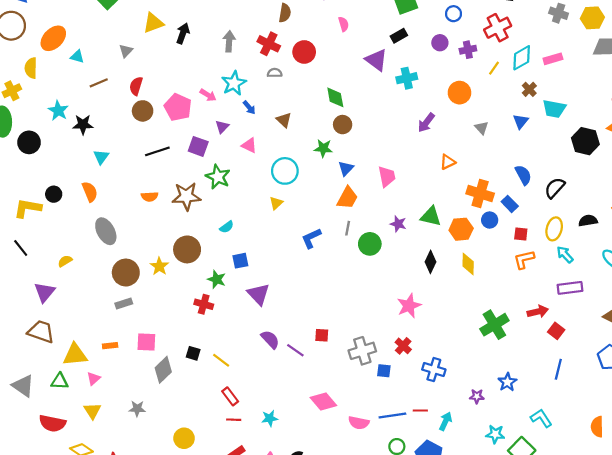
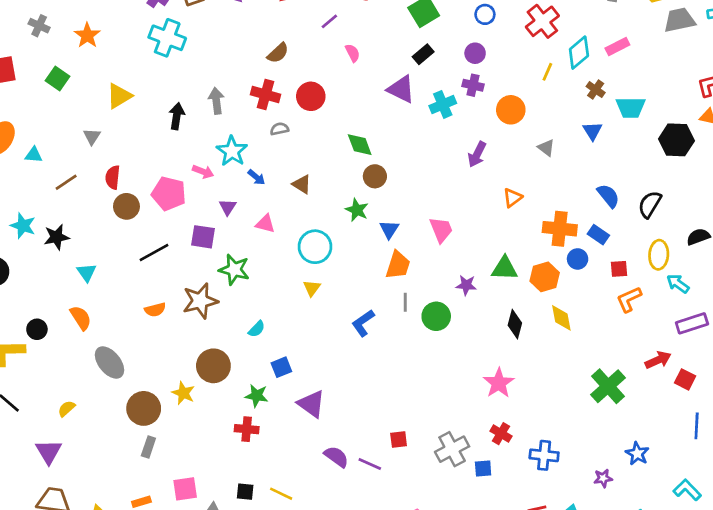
brown semicircle: (285, 13) -> (278, 53), turned 48
black arrow: (183, 33) -> (177, 116), moved
purple cross: (468, 50) -> (473, 85), moved, turned 35
green star: (323, 148) -> (357, 210), turned 30
gray rectangle: (124, 304) -> (148, 447), turned -42

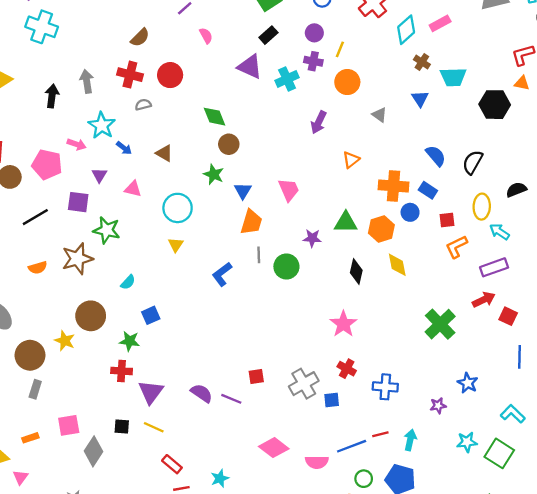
yellow line: (547, 72) -> (340, 49), moved
purple rectangle: (692, 323) -> (494, 267), moved
purple triangle: (311, 404) -> (151, 392), moved, turned 32

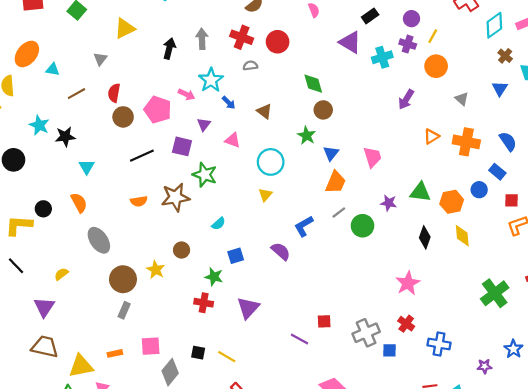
orange cross: (393, 186) -> (466, 142), moved
gray line: (259, 255) -> (339, 212), turned 48
brown circle: (91, 316) -> (182, 250), size x0.6
purple triangle: (151, 392) -> (248, 308), moved
purple semicircle: (202, 393) -> (281, 251), moved

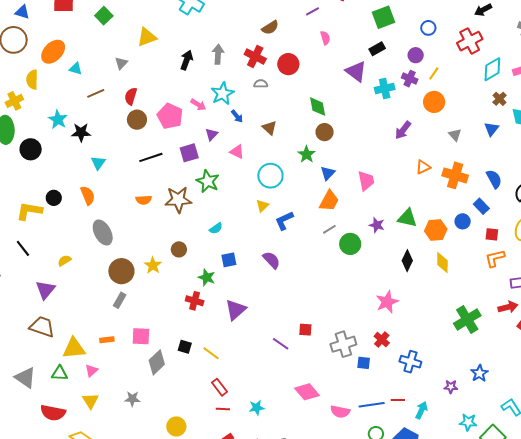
purple square: (182, 146) -> (189, 153), turned -36
blue L-shape: (304, 226) -> (284, 221), moved

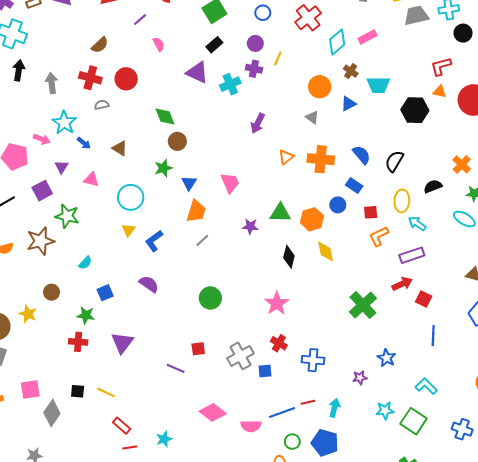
black arrow: (187, 60) -> (19, 70), moved
orange circle: (434, 102) -> (320, 87), moved
blue triangle: (491, 129) -> (349, 104), turned 35
green star: (307, 154) -> (163, 168), turned 30
green circle: (350, 244) -> (210, 298), moved

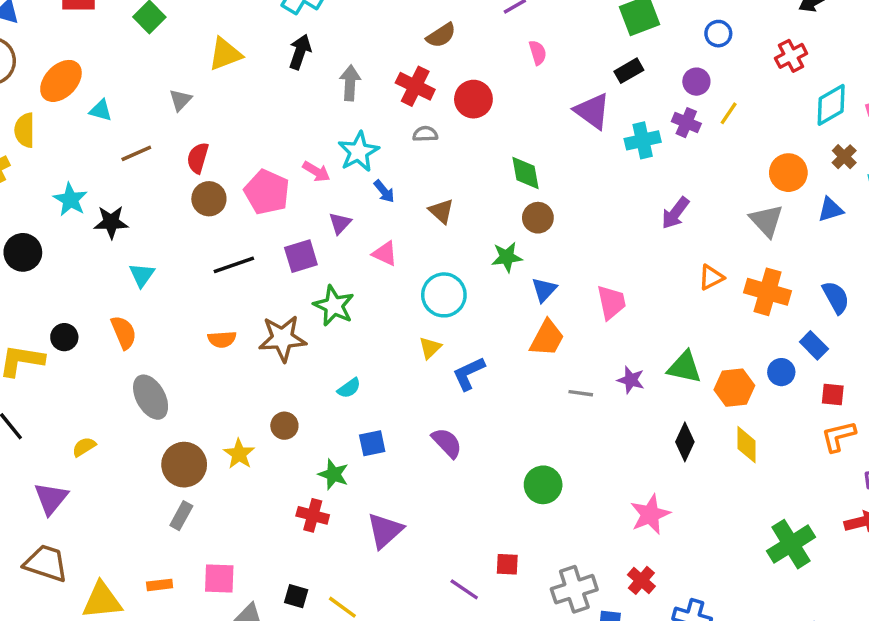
red cross: (308, 18) -> (791, 56), size x0.7
gray triangle: (312, 117) -> (766, 221), size x1.5
gray line: (202, 240) -> (581, 393), moved, turned 40

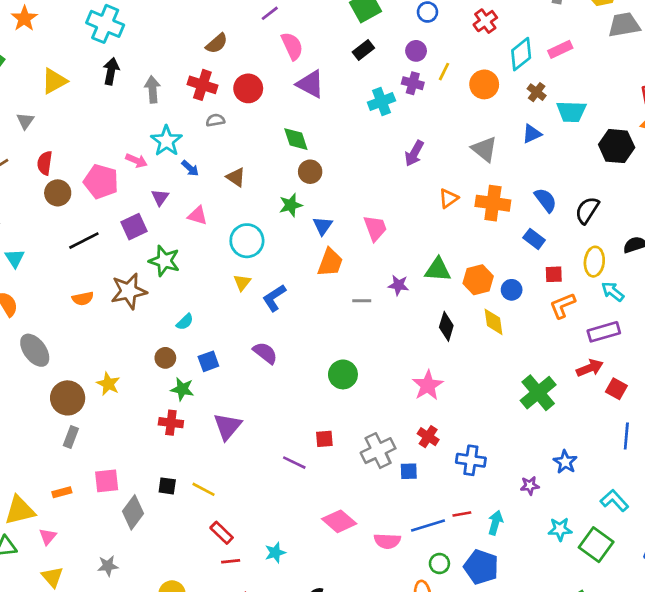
pink semicircle: (538, 53) -> (292, 46), size x1.5
purple triangle: (592, 111) -> (310, 84), moved
orange circle: (788, 173) -> (484, 84), moved
blue circle: (781, 372) -> (512, 290), moved
brown circle: (284, 426) -> (165, 358), moved

